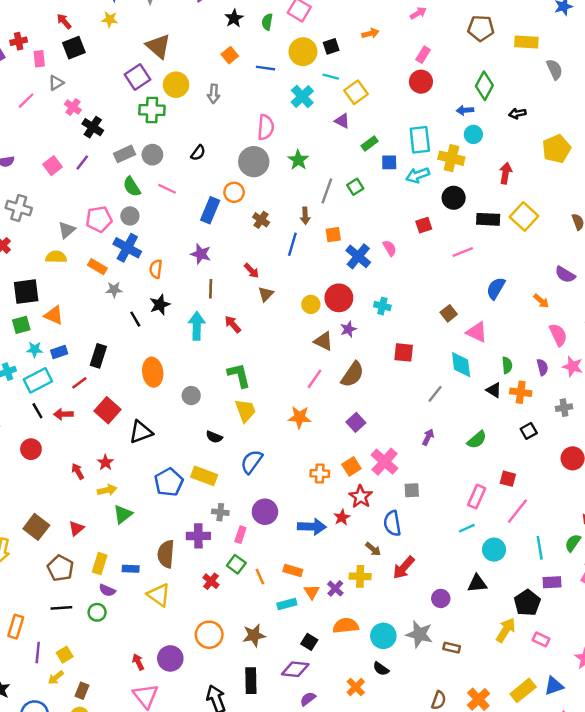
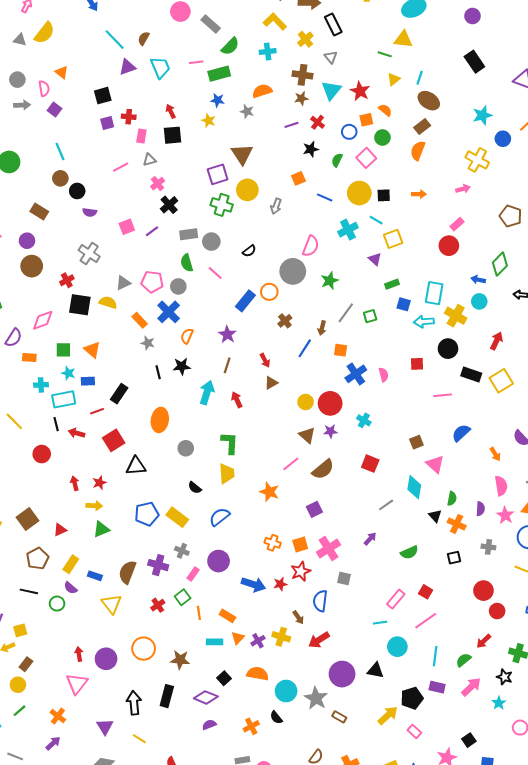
black square: (26, 292) -> (80, 305), moved
purple circle: (441, 598) -> (342, 674), size x1.6

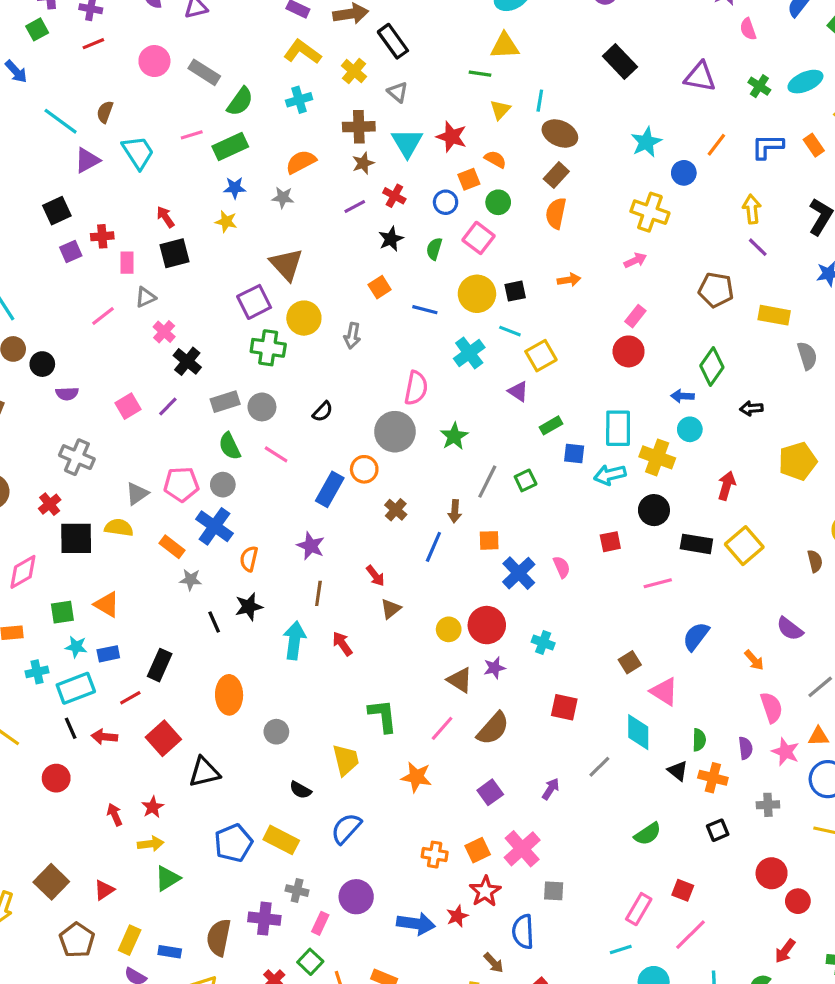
green L-shape: (230, 443) -> (383, 716), moved
purple arrow: (370, 539) -> (551, 789), moved

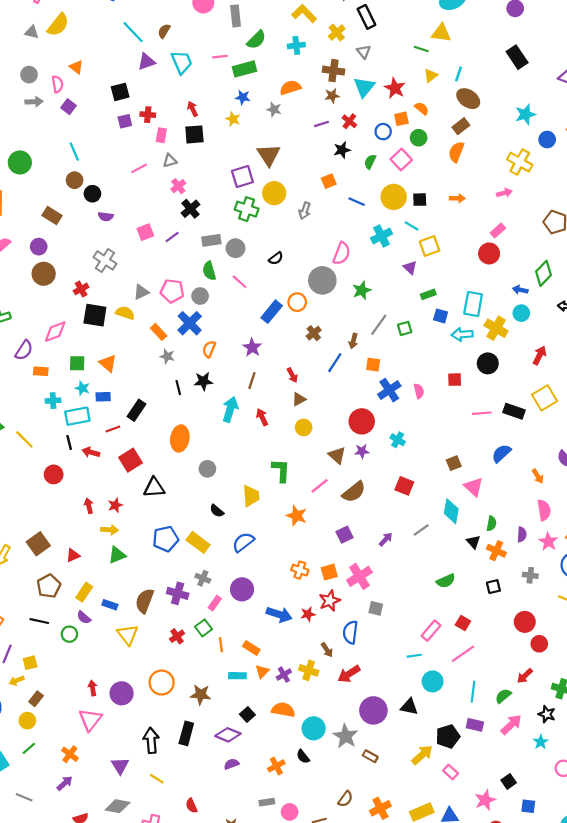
gray rectangle: (204, 72) -> (236, 16), turned 42
black rectangle: (696, 544) -> (514, 411), moved
yellow circle: (449, 629) -> (304, 427), moved

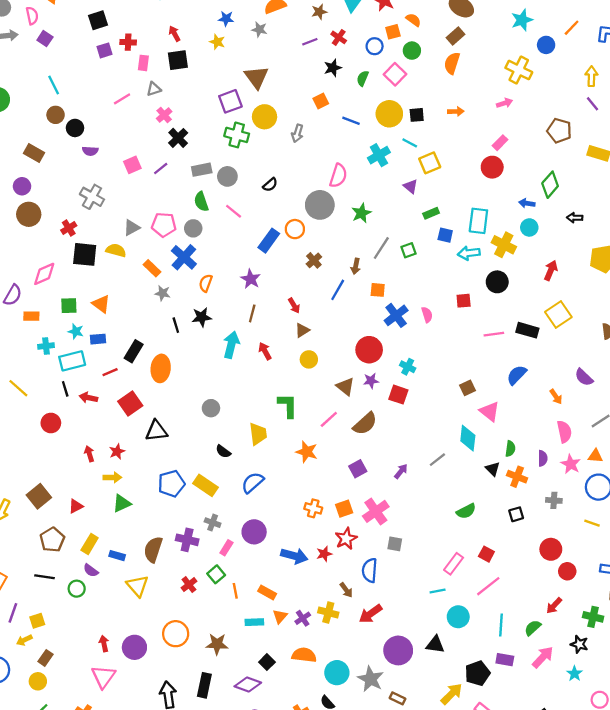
orange ellipse: (180, 438) -> (161, 368), moved
red square: (404, 486) -> (398, 395), moved

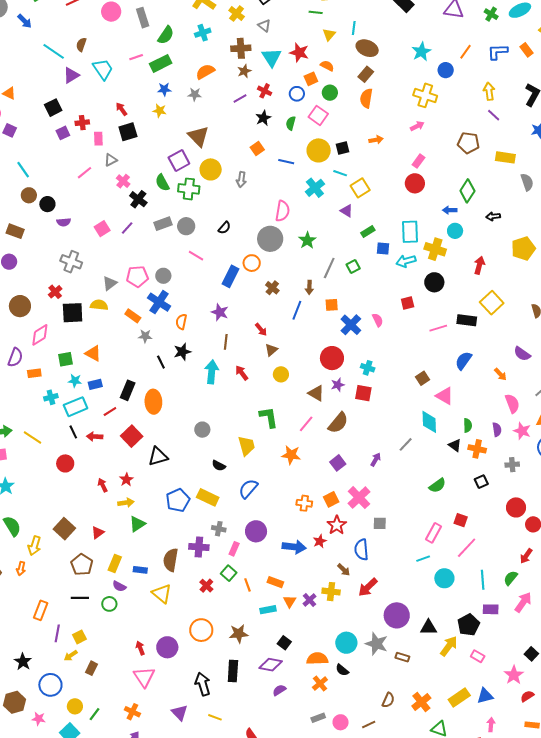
green semicircle: (201, 202) -> (162, 183), moved
brown circle: (29, 214) -> (20, 306), moved
black triangle: (435, 645) -> (429, 627), moved
orange semicircle: (304, 655) -> (317, 659), moved
yellow circle: (38, 681) -> (75, 706), moved

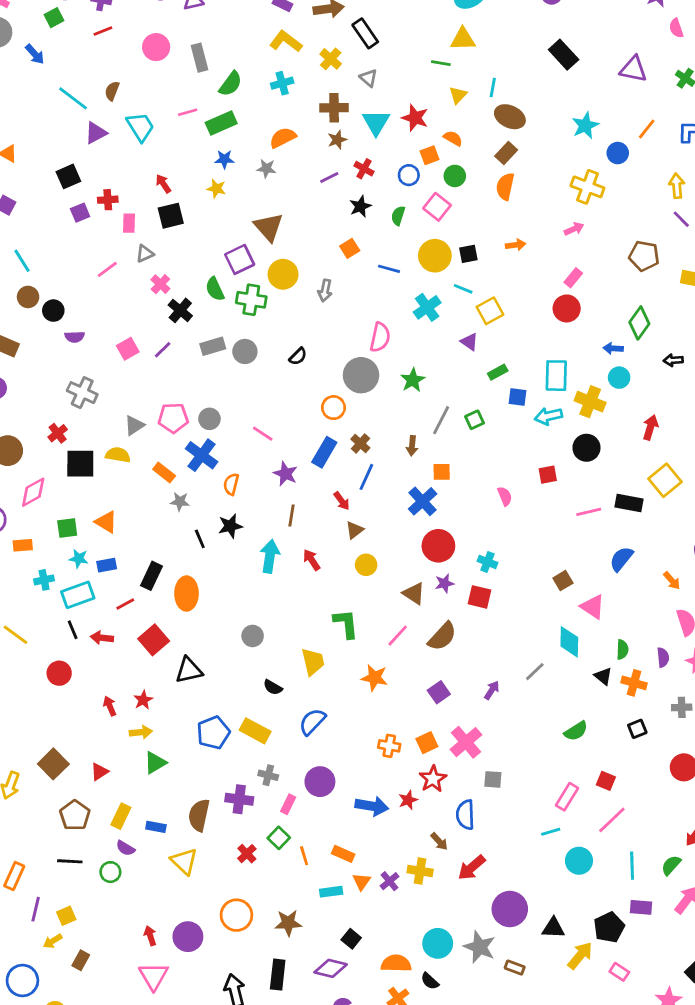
pink line: (196, 256) -> (263, 434), moved
blue rectangle: (231, 276) -> (324, 452), moved
blue line: (297, 310) -> (366, 477), moved
blue cross: (351, 325) -> (423, 501), moved

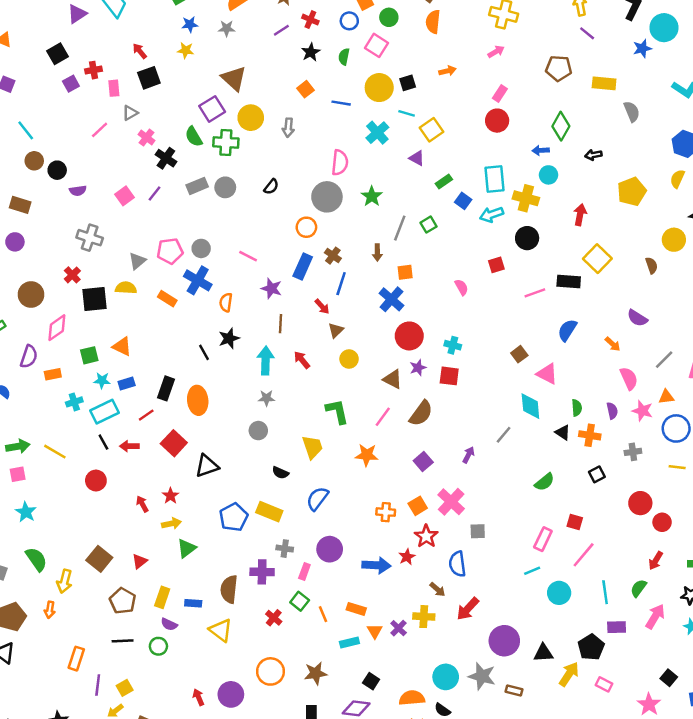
blue square: (517, 397) -> (463, 201), turned 35
gray star: (180, 502) -> (267, 398), moved

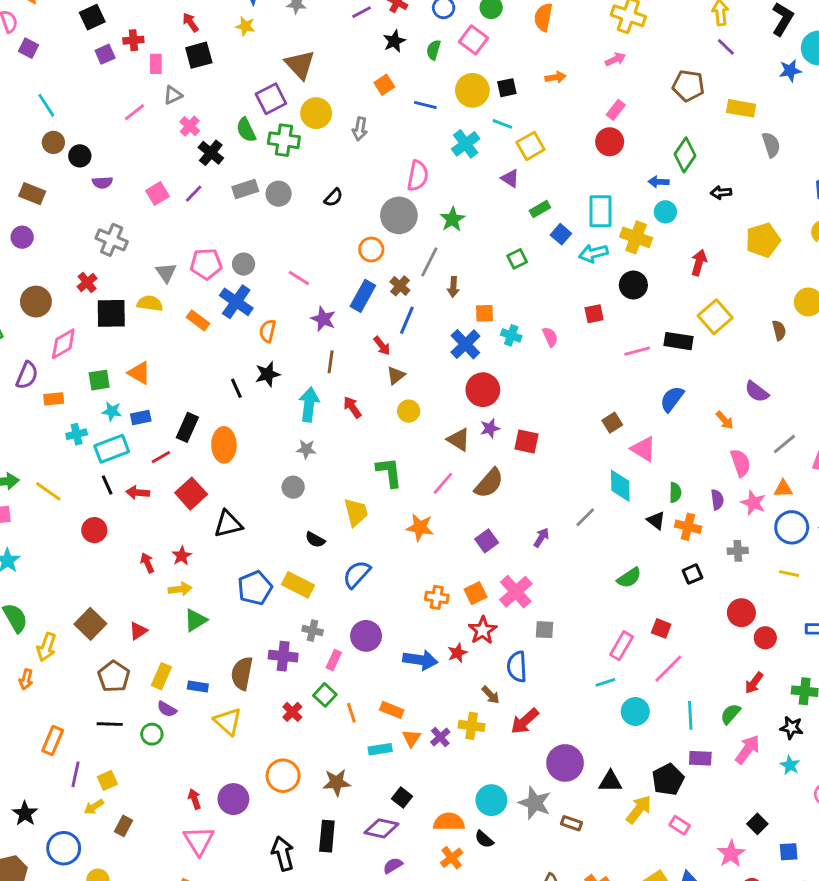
gray line: (400, 228) -> (429, 262), moved
gray triangle: (137, 261) -> (166, 273), turned -30
cyan cross: (453, 345) -> (511, 335), moved

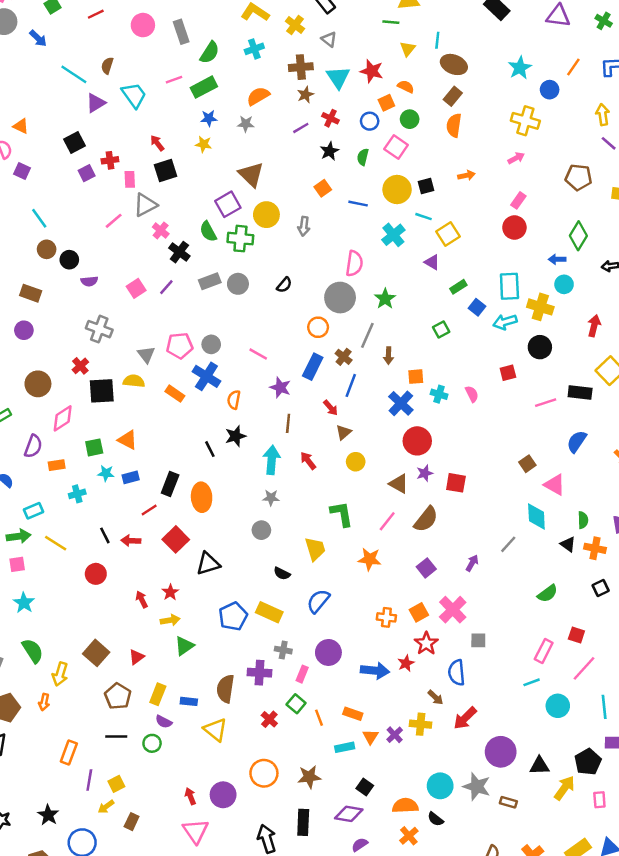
gray triangle: (173, 95) -> (145, 205), size x1.5
cyan rectangle: (112, 449) -> (34, 511), moved, size x0.7
pink rectangle: (680, 825) -> (599, 800), turned 56

